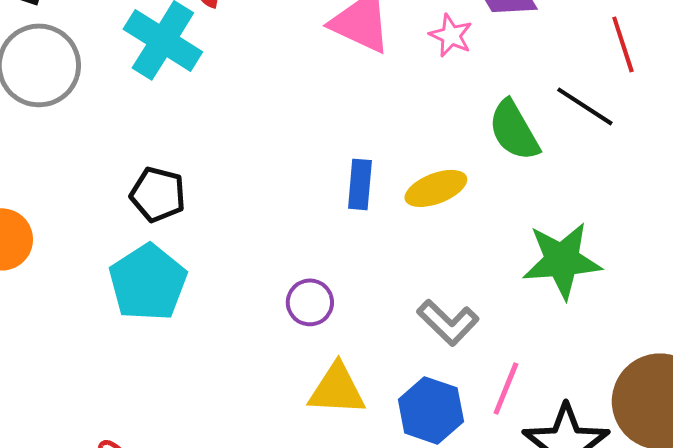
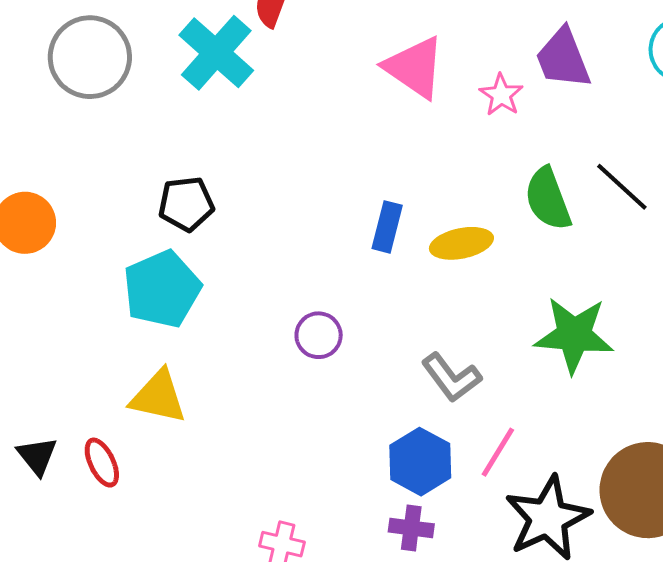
black pentagon: (158, 194) -> (186, 204), turned -30
yellow triangle: (337, 389) -> (158, 397), moved

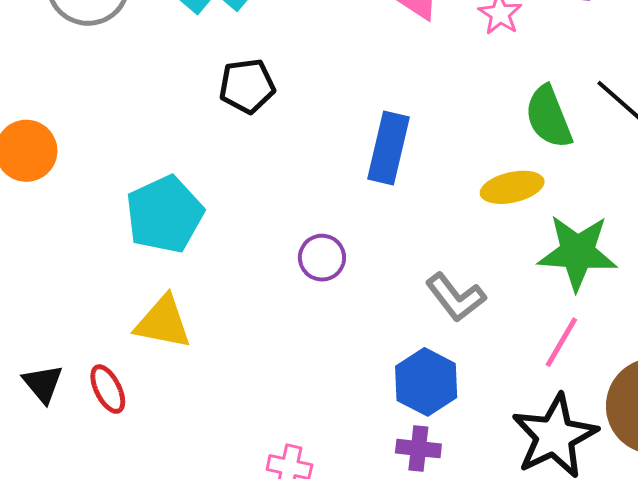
black pentagon: (186, 204) -> (247, 86), moved
blue rectangle: (387, 227) -> (388, 148), size x1.4
yellow ellipse: (461, 243) -> (512, 187), moved
pink line: (498, 452) -> (561, 342), moved

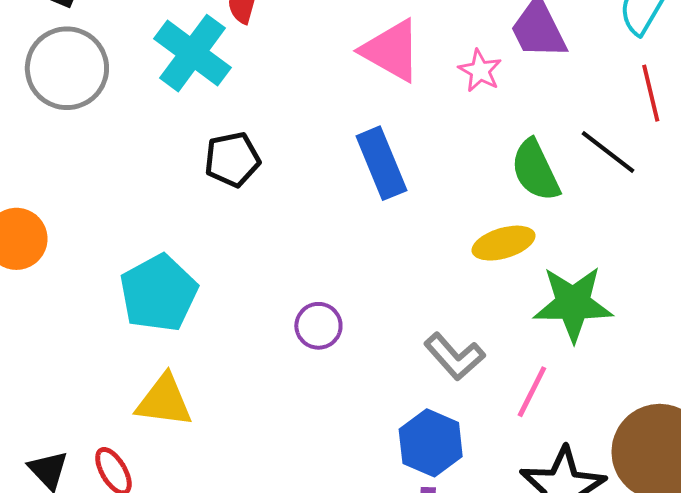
blue rectangle: (388, 148) -> (381, 163), moved, turned -32
pink line: (561, 342) -> (532, 392), moved

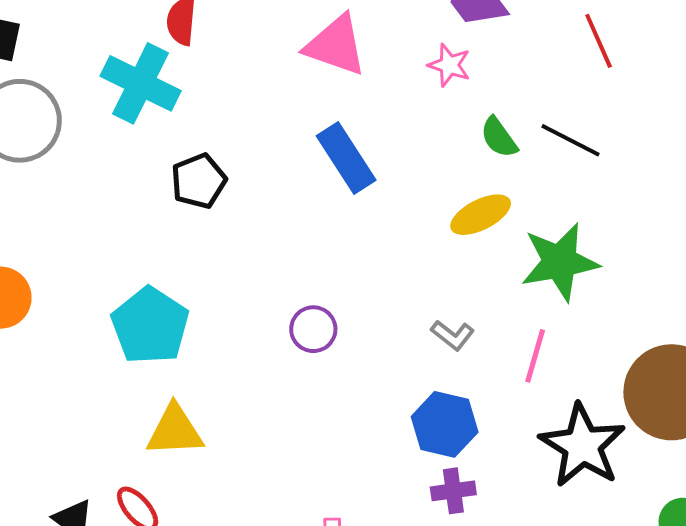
pink star: (480, 71) -> (449, 65), moved
black line: (608, 152) -> (571, 140), moved
green semicircle: (535, 170) -> (499, 137), size x0.7
gray L-shape: (454, 357) -> (453, 335), size x0.7

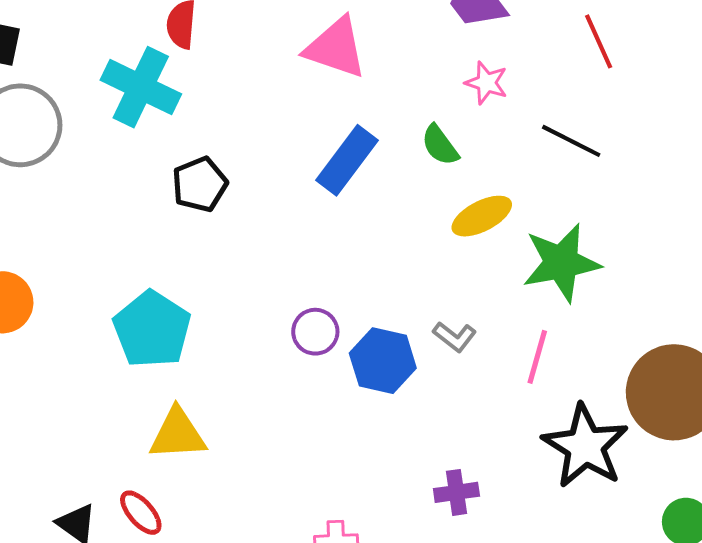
pink star: (449, 65) -> (486, 83), moved
green semicircle: (499, 137) -> (440, 145), moved
blue rectangle: (346, 158) -> (347, 160), turned 70
blue hexagon: (445, 424) -> (383, 361), moved

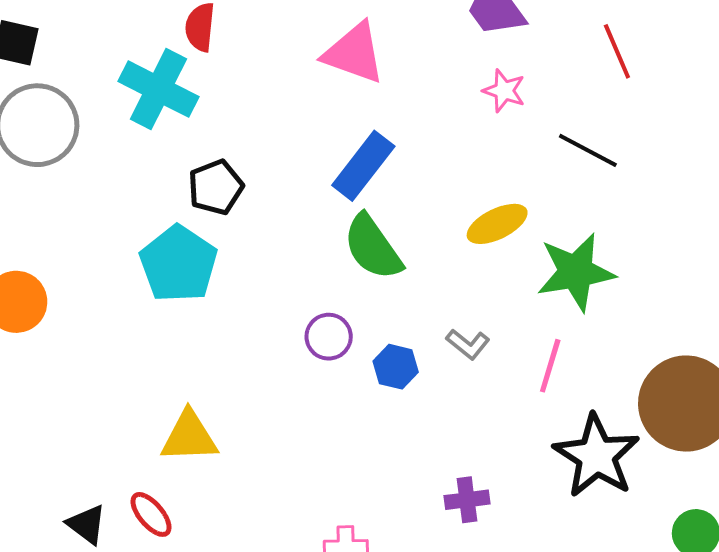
green semicircle: (440, 145) -> (373, 247), moved, size x1.6
cyan pentagon: (152, 329) -> (178, 264), moved
blue hexagon: (383, 361) -> (396, 367), size x0.7

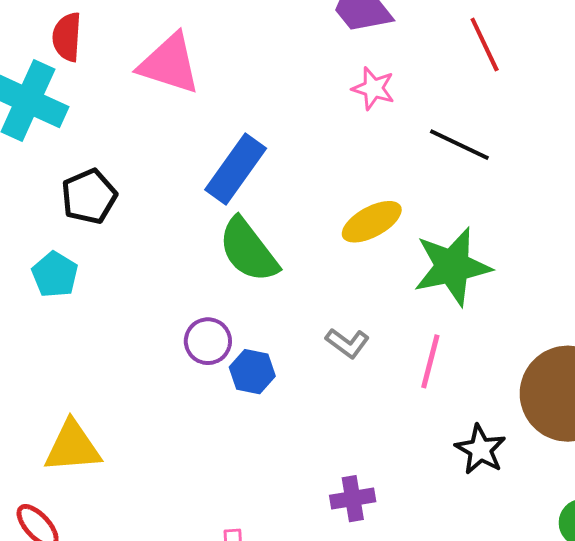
pink triangle: (354, 53) -> (169, 64), moved
cyan pentagon: (178, 264) -> (55, 275), size x0.6
blue hexagon: (396, 367) -> (252, 372), moved
black star: (597, 456) -> (480, 450), size x0.6

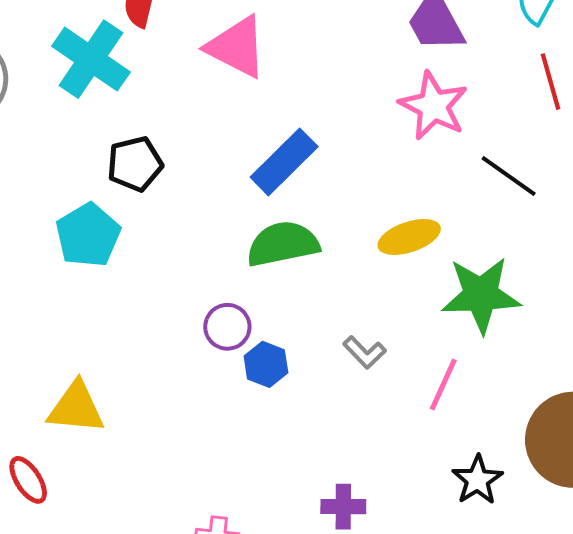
pink star: (373, 88) -> (433, 106), size x1.6
green semicircle: (248, 250) -> (283, 244), turned 106
cyan pentagon: (55, 275) -> (88, 235), size x1.4

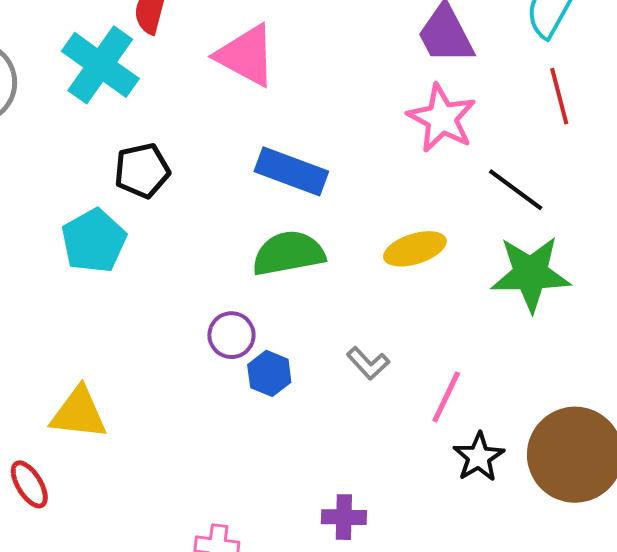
blue rectangle: (284, 162) -> (291, 171), turned 64
green star: (481, 295) -> (531, 274), moved
black star: (477, 480) -> (479, 457), moved

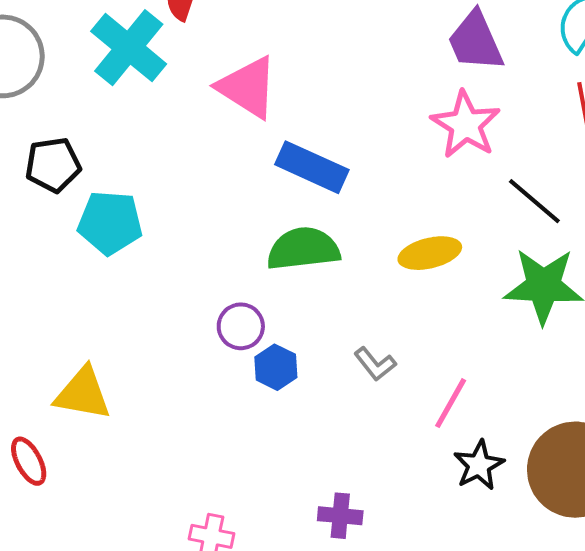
pink triangle: (246, 55) -> (248, 87), moved
black pentagon: (142, 171) -> (53, 165), moved
cyan pentagon: (94, 241) -> (110, 223), turned 30

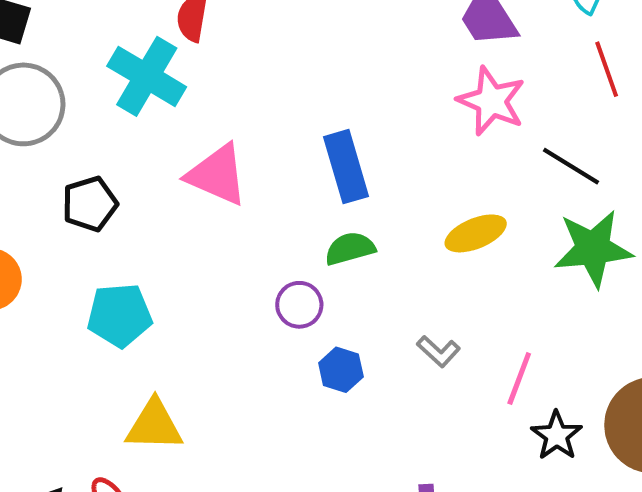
pink triangle: (248, 87) -> (217, 175), moved
blue rectangle: (312, 167) -> (346, 167), turned 58
cyan pentagon: (110, 223) -> (120, 315), moved
green semicircle: (303, 249) -> (350, 249), size x0.7
purple circle: (241, 326) -> (299, 305), moved

